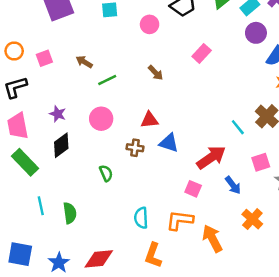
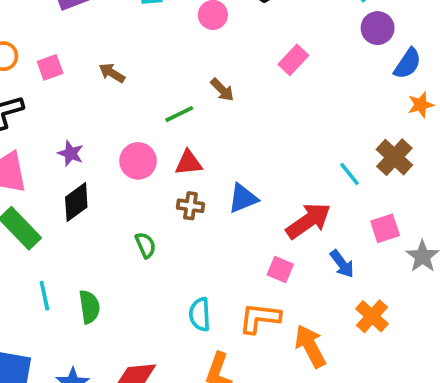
green line: (107, 80) -> (179, 114), moved
red triangle: (150, 120) -> (189, 163), moved
blue triangle: (169, 143) -> (243, 198), turned -40

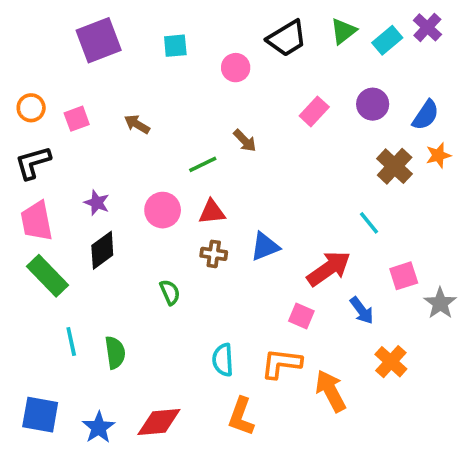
purple circle: (378, 28) -> (373, 104), moved
brown cross: (394, 157) -> (395, 166), moved

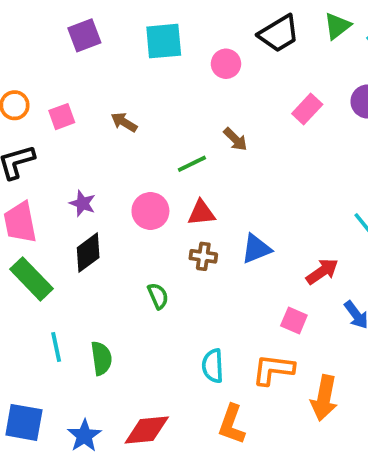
purple square: (99, 40) -> (84, 35), size x0.7
cyan square: (175, 46) -> (164, 41), size x1.5
red arrow: (329, 269) -> (322, 271), size x0.7
orange arrow: (331, 391) -> (324, 398), turned -141

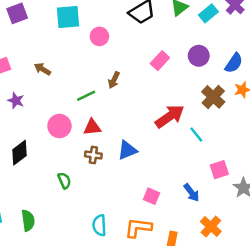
pink circle: (226, 64) -> (99, 36), moved
brown arrow: (235, 139) -> (114, 80), turned 70
purple star: (82, 203) -> (16, 101), moved
red arrow: (322, 271) -> (170, 116), moved, size x1.4

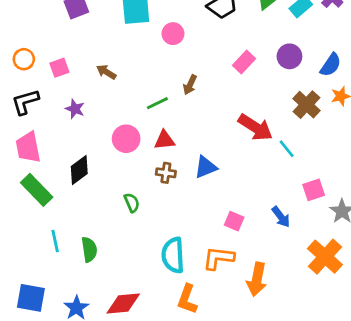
red arrow: (170, 116) -> (255, 127), turned 68
cyan semicircle: (99, 225) -> (173, 255), size x1.4
orange cross: (211, 226) -> (325, 257), moved, size x1.4

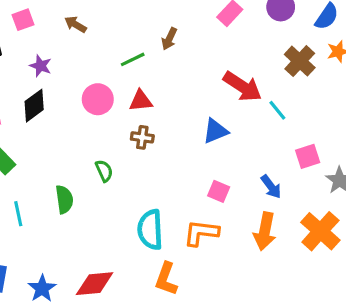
blue triangle: (206, 167) -> (215, 131), moved
black diamond: (79, 170) -> (34, 106), moved
green semicircle: (89, 250) -> (64, 199), moved
orange arrow: (257, 279) -> (265, 231), moved

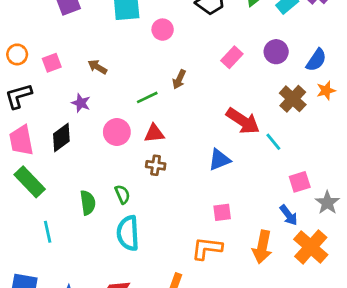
purple star: (40, 66) -> (81, 103), moved
blue arrow: (271, 187) -> (289, 215), moved
pink square: (219, 191) -> (222, 212), turned -30
green semicircle: (64, 199) -> (88, 203), moved
cyan semicircle: (150, 230) -> (128, 233), moved

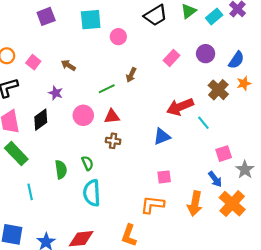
pink square: (52, 63) -> (33, 62), turned -32
red arrow: (243, 121) -> (180, 107), turned 125

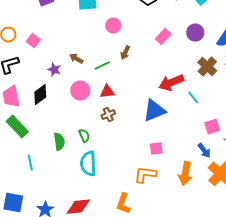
pink circle: (118, 37) -> (113, 26), moved
brown arrow: (68, 65) -> (76, 59), moved
blue triangle: (162, 137) -> (154, 111), size x1.4
brown cross: (113, 141) -> (108, 115), turned -32

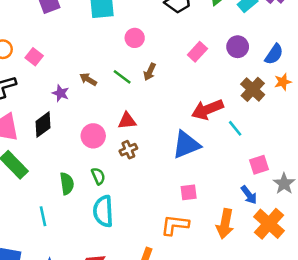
green line: (102, 66) -> (122, 77), moved, turned 63
pink circle: (80, 91) -> (93, 136), moved
cyan line: (30, 163) -> (43, 216), moved

